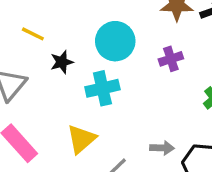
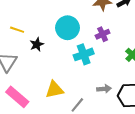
cyan cross: (102, 88) -> (84, 54), moved
yellow triangle: (81, 139) -> (54, 90), turned 36

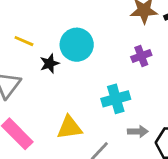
cyan circle: (68, 28) -> (77, 45), moved
cyan cross: (84, 54) -> (116, 99), moved

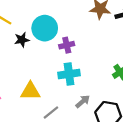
purple cross: (141, 56) -> (67, 45), moved
gray arrow: (138, 131) -> (83, 101), turned -48

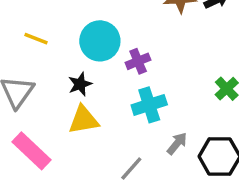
black star: (22, 40) -> (80, 84), moved
yellow triangle: (30, 91) -> (84, 120), moved

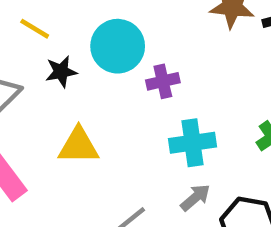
black star: (80, 84) -> (61, 72), moved
cyan cross: (149, 105) -> (193, 143), moved

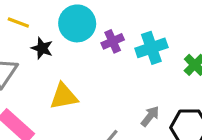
black star: (61, 72) -> (42, 48), turned -30
cyan cross: (193, 143) -> (151, 48), moved

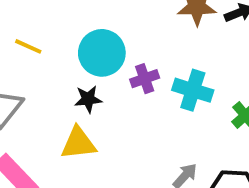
black star: (42, 48) -> (88, 99), moved, turned -30
cyan cross: (151, 48) -> (193, 90), turned 32

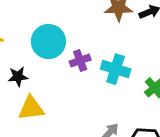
black star: (88, 99) -> (18, 77), moved

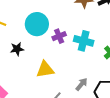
yellow triangle: (31, 108) -> (45, 70), moved

